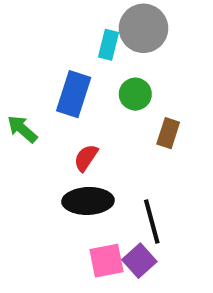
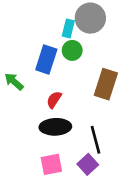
green circle: (135, 94) -> (72, 50), moved
brown rectangle: (168, 133) -> (106, 84), size x1.6
pink square: (106, 261) -> (51, 164), moved

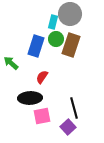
brown rectangle: (106, 84) -> (71, 45), moved
black ellipse: (55, 127) -> (30, 98), moved
pink square: (51, 164) -> (42, 116), moved

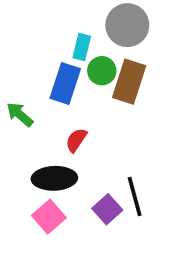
cyan rectangle: (53, 22) -> (82, 47), moved
pink square: (42, 116) -> (49, 217), moved, turned -30
purple square: (68, 127) -> (107, 209), moved

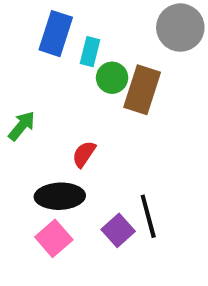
gray circle: (127, 25) -> (180, 28), moved
blue rectangle: (65, 83) -> (56, 34), moved
green arrow: (20, 114) -> (22, 126), turned 88

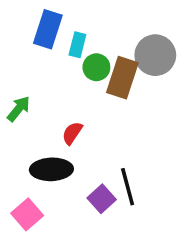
gray circle: (180, 28) -> (155, 55), moved
pink square: (54, 238) -> (27, 214), moved

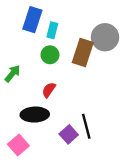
green circle: (96, 67) -> (50, 55), moved

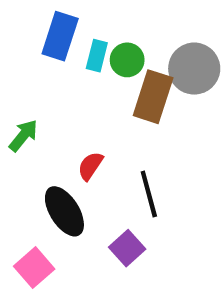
green circle: (50, 55) -> (127, 60), moved
black ellipse: (35, 115) -> (64, 211), turned 60
black line: (86, 126) -> (149, 194), moved

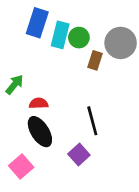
cyan rectangle: (97, 56) -> (60, 35), size x1.4
brown rectangle: (153, 97) -> (95, 60), size x0.6
red semicircle: (90, 166) -> (39, 103), moved, turned 54

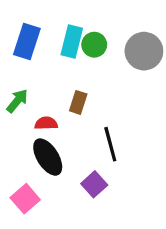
blue rectangle: (37, 23) -> (27, 41), moved
brown rectangle: (95, 60) -> (78, 102), moved

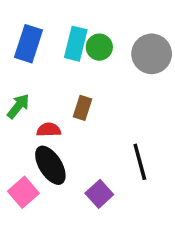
black line: (110, 144) -> (140, 162), moved
pink square: (25, 199) -> (23, 192), moved

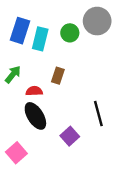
cyan rectangle: (76, 44) -> (40, 39), moved
gray circle: (152, 54) -> (97, 21), moved
pink square: (23, 192) -> (16, 153), moved

